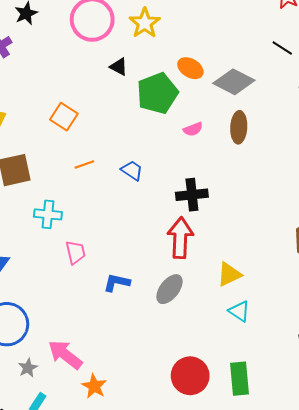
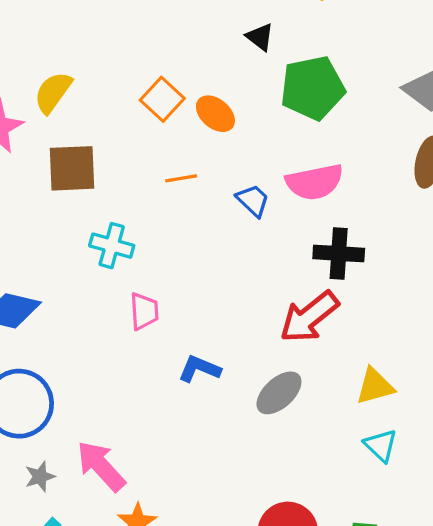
orange ellipse: (190, 68) -> (215, 114), moved
pink semicircle: (193, 129) -> (315, 182), moved, size x1.8
red arrow: (180, 238) -> (309, 317), turned -141

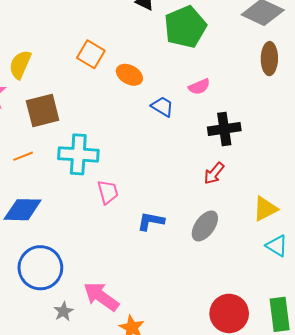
orange ellipse: (215, 114) -> (129, 75), moved
orange line: (181, 178) -> (23, 156), moved
pink semicircle: (315, 182) -> (199, 87), size x0.6
cyan cross: (112, 246) -> (78, 154), size x1.4
red arrow: (309, 317) -> (214, 173), size x0.6

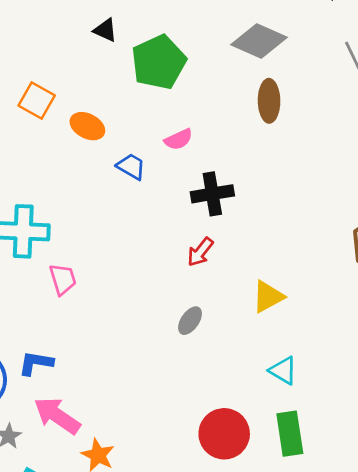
blue L-shape: (151, 221) -> (36, 363), moved
gray ellipse: (205, 226) -> (190, 321), size x0.7
cyan triangle: (277, 246) -> (283, 370), moved

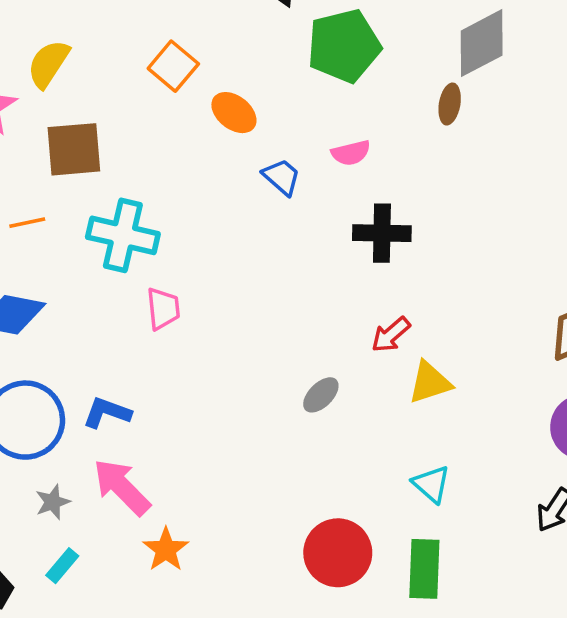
gray diamond: (259, 41) -> (482, 43), turned -62
brown ellipse: (269, 101) -> (450, 104), moved, size x0.7
red arrow: (200, 252) -> (391, 335), moved

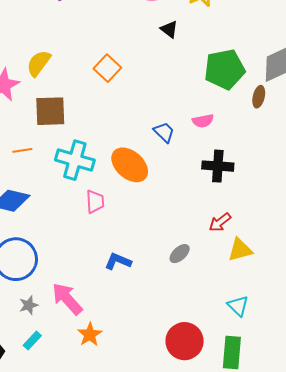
green pentagon: (344, 46) -> (225, 69), moved
orange ellipse: (234, 113) -> (130, 165), moved, size x1.5
blue L-shape: (107, 413) -> (118, 261), moved

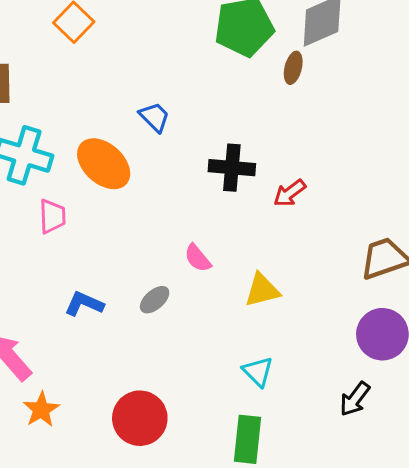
pink semicircle: (203, 121) -> (198, 258), moved, turned 60
red arrow: (220, 222) -> (290, 193), moved
gray ellipse: (180, 254) -> (155, 300), moved
red circle: (185, 341) -> (140, 418), moved

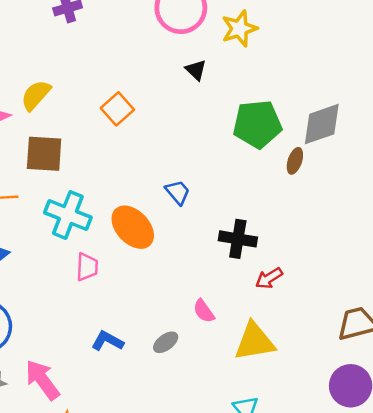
red arrow: (290, 193) -> (269, 278), moved
yellow triangle: (262, 290) -> (255, 342), size x1.4

